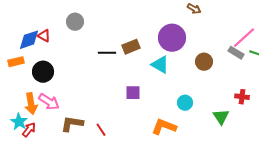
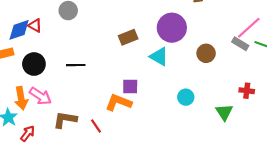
black line: (107, 53) -> (76, 65), moved
orange L-shape: (164, 127) -> (118, 102), moved
red arrow: (29, 130) -> (28, 133), moved

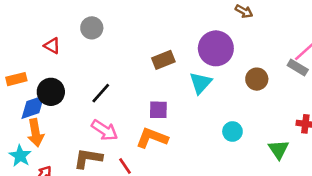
blue diamond: (19, 30) -> (33, 107), moved
cyan triangle: (159, 57) -> (200, 83), turned 42
black line: (76, 65) -> (101, 93), turned -48
purple square: (130, 86) -> (158, 110), moved
pink arrow: (40, 96) -> (105, 130), moved

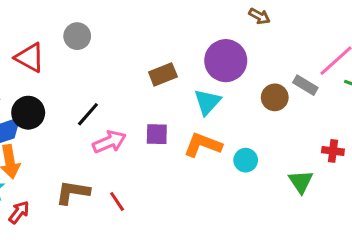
red triangle: (52, 46) -> (30, 58), size x1.5
gray rectangle: (298, 68) -> (305, 85), moved
pink arrow: (105, 130) -> (109, 142), moved, turned -56
orange L-shape: (152, 138) -> (203, 145), moved

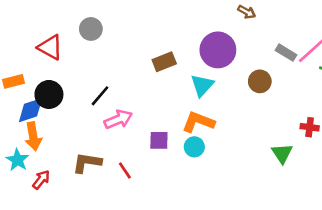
gray rectangle: (305, 85) -> (286, 53), moved
purple square: (157, 134) -> (159, 140), moved
cyan circle: (246, 160) -> (194, 147), moved

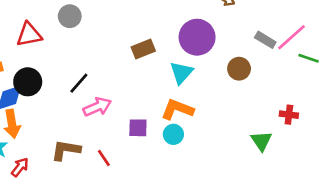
red triangle: (50, 47) -> (29, 35), turned -40

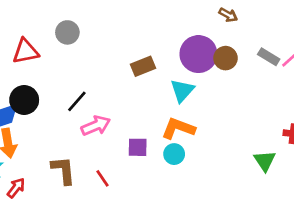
brown circle: (239, 69) -> (225, 58), moved
brown L-shape: (66, 150) -> (63, 170), turned 76

